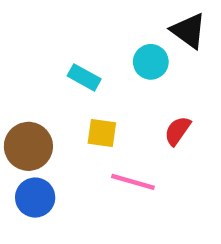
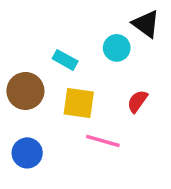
yellow square: (102, 133) -> (79, 103), size x1.4
brown circle: (28, 146) -> (25, 91), moved

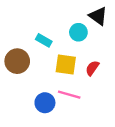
yellow square: (79, 103) -> (66, 65), moved
blue circle: (27, 153) -> (45, 103), moved

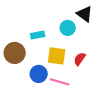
cyan rectangle: (44, 40) -> (38, 35), turned -40
blue circle: (45, 103) -> (39, 74), moved

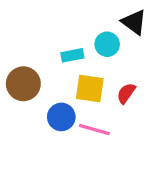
cyan rectangle: (38, 35) -> (72, 55), moved

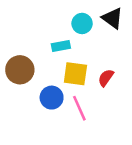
cyan circle: (107, 44) -> (82, 23), moved
pink line: (94, 130) -> (79, 108), turned 50

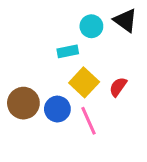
brown circle: (20, 70) -> (23, 103), moved
yellow square: (75, 74) -> (84, 82), turned 35

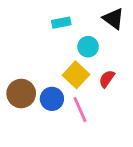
cyan circle: (91, 26) -> (88, 47), moved
cyan rectangle: (68, 51) -> (61, 23), moved

